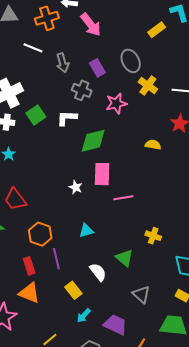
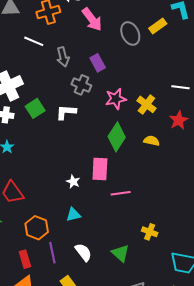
gray ellipse: (131, 61) -> (130, 33), moved
yellow cross: (148, 85) -> (146, 104), moved
green diamond: (93, 141) -> (117, 137), moved, turned -44
cyan triangle: (86, 231) -> (73, 215), moved
white semicircle: (98, 272) -> (83, 252), moved

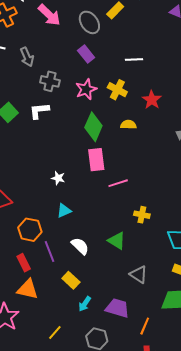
purple rectangle: (98, 63) -> (86, 54), moved
white line: (180, 87) -> (134, 60), moved
pink rectangle: (100, 169) -> (96, 160), moved
pink line: (121, 193) -> (118, 183), moved

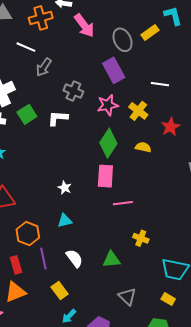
purple rectangle: (86, 54) -> (114, 70), size x1.4
gray arrow: (27, 57) -> (44, 67), moved, turned 48
green triangle: (117, 241) -> (111, 260), turned -48
orange triangle: (28, 289) -> (15, 292), turned -45

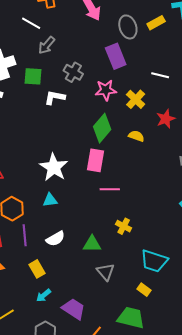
green square: (27, 114) -> (33, 76), moved, turned 30
white star: (65, 188) -> (54, 167), size x2.0
white semicircle: (74, 258) -> (55, 239), turned 90
gray triangle: (127, 297) -> (106, 272), moved

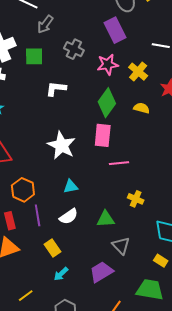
white L-shape: (55, 97) -> (56, 89), moved
cyan triangle: (50, 200) -> (71, 186), moved
purple trapezoid: (74, 309) -> (101, 272), moved, turned -60

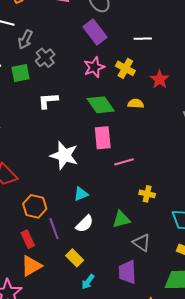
gray cross: (74, 49) -> (45, 58), moved, turned 36
green diamond: (107, 103) -> (101, 105), turned -60
purple trapezoid: (101, 272) -> (127, 272), turned -50

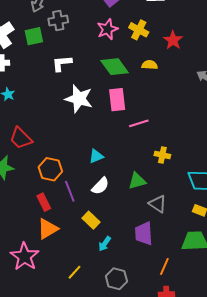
gray cross: (45, 58) -> (58, 20), turned 30
white star: (64, 155) -> (79, 99), moved

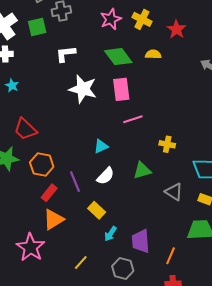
pink line: (139, 123) -> (133, 119), moved
orange hexagon: (50, 169) -> (42, 165), moved
red rectangle: (44, 202) -> (49, 193), turned 66
gray triangle: (158, 204) -> (174, 192), moved
purple trapezoid: (144, 233) -> (141, 241), moved

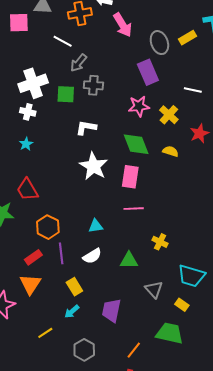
orange hexagon: (42, 165) -> (48, 227), moved
orange triangle: (53, 220) -> (30, 284), turned -40
cyan arrow: (111, 234) -> (72, 312), moved
purple trapezoid: (141, 241) -> (111, 310), moved

